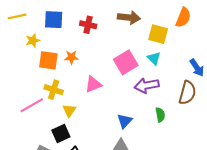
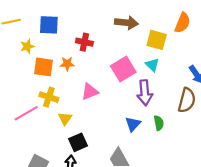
red cross: (88, 25) -> (84, 42), moved
purple arrow: (147, 85) -> (145, 93), turned -85
blue triangle: (125, 121) -> (133, 124), moved
black square: (61, 133) -> (78, 142), moved

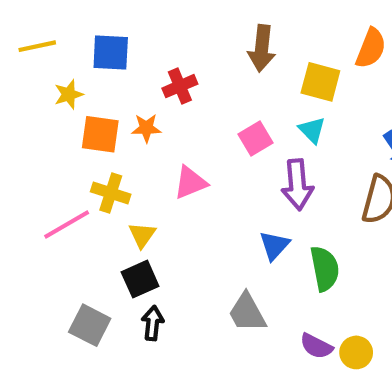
brown arrow: (126, 23) -> (262, 48), turned 90
red cross: (84, 42) -> (180, 86), turned -35
pink square: (123, 69) -> (255, 138), size x0.7
green semicircle: (159, 123) -> (325, 269), moved, size x1.5
black square: (78, 142) -> (140, 279), moved

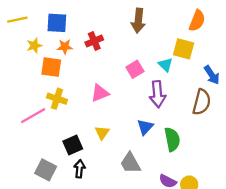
yellow square: (320, 82) -> (184, 49), moved
orange star: (146, 128) -> (65, 47), moved
yellow triangle: (142, 235) -> (102, 133), moved

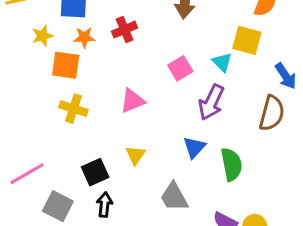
purple arrow: (158, 94) -> (211, 102), turned 30
pink line: (33, 116) -> (27, 174), moved

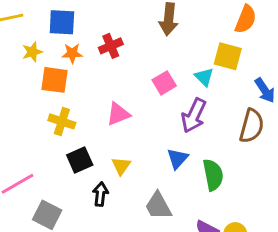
black square: (95, 172) -> (80, 160), moved
black arrow: (104, 205) -> (100, 194), moved

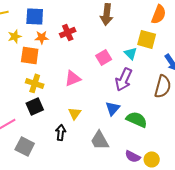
black square: (80, 160) -> (35, 106), moved
green semicircle: (213, 175) -> (137, 119), turned -55

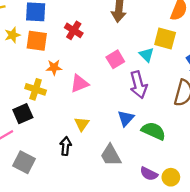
red cross: (68, 32) -> (74, 30), turned -35
orange star: (42, 37) -> (54, 67), moved
orange square: (30, 55) -> (37, 41), moved
purple arrow: (124, 79) -> (138, 85), turned -40
black square: (35, 106) -> (23, 114), moved

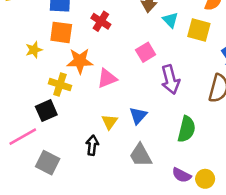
yellow star: (12, 35) -> (34, 50), moved
cyan triangle: (147, 55) -> (170, 20), moved
orange star: (54, 67) -> (80, 61), size x1.5
blue triangle: (126, 118) -> (138, 116), moved
green semicircle: (153, 131) -> (187, 129), turned 80

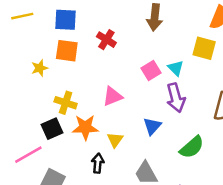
cyan triangle: (170, 20) -> (176, 68), moved
orange star: (80, 61) -> (85, 127), moved
blue triangle: (138, 116) -> (152, 126), moved
green semicircle: (187, 129) -> (192, 147), turned 35

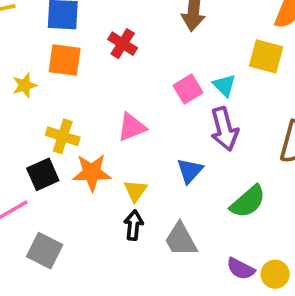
black arrow: (98, 163) -> (134, 225), moved

